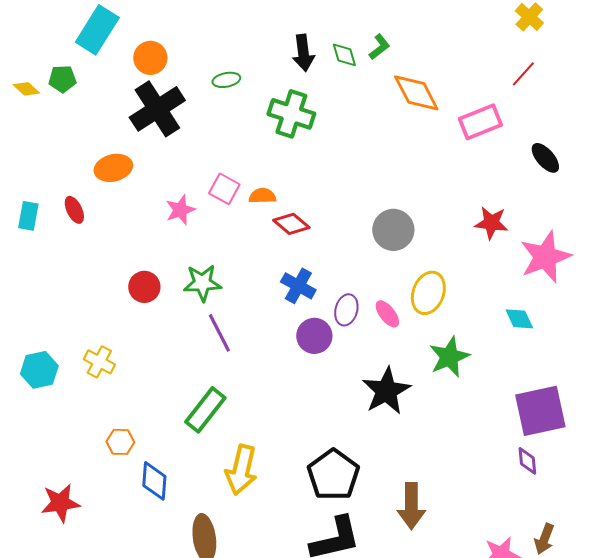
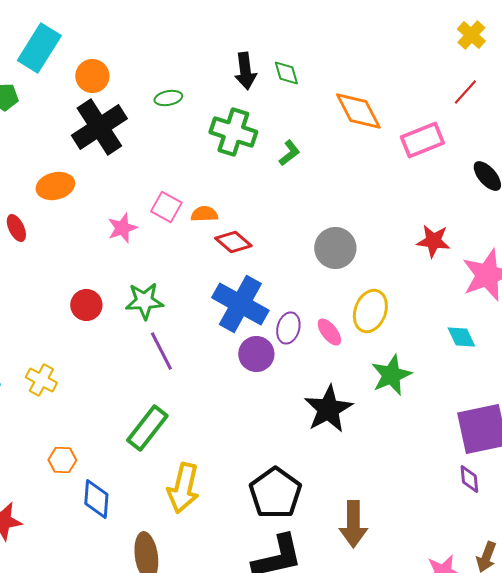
green L-shape: (379, 47) -> (289, 153), moved
blue cross: (298, 286) -> (240, 304), size x1.6

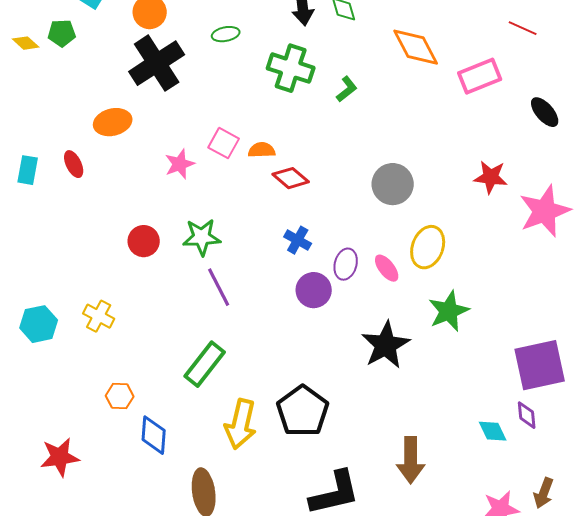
red line: (465, 92) -> (523, 28), turned 72
blue cross: (240, 304) -> (298, 240), size x0.5
cyan diamond: (461, 337) -> (493, 431), moved
black pentagon: (275, 493) -> (303, 411), moved

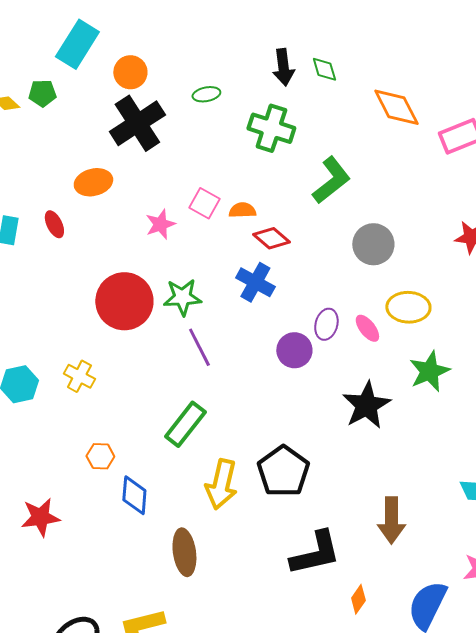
green L-shape: (347, 89) -> (331, 180), moved, size x1.8
blue cross: (298, 240) -> (255, 282), moved, size x1.4
red circle: (144, 241) -> (124, 301), size x1.8
yellow ellipse: (428, 247) -> (408, 307), turned 72

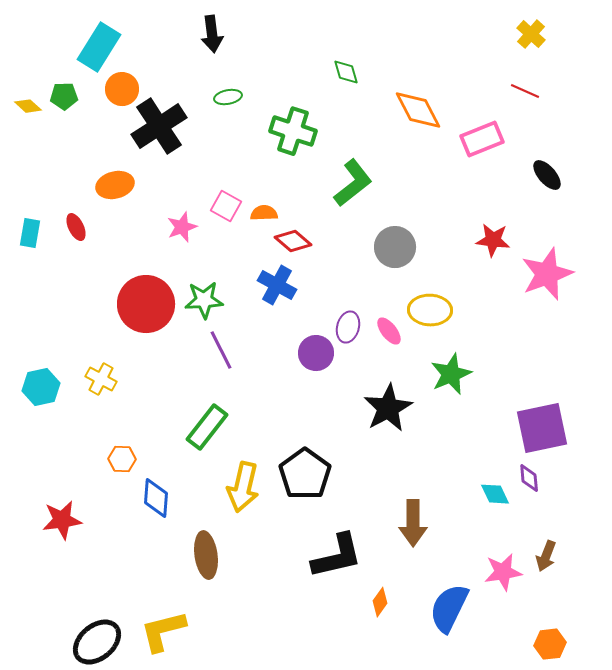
black arrow: (283, 67) -> (212, 34), moved
orange circle: (130, 72) -> (122, 89), moved

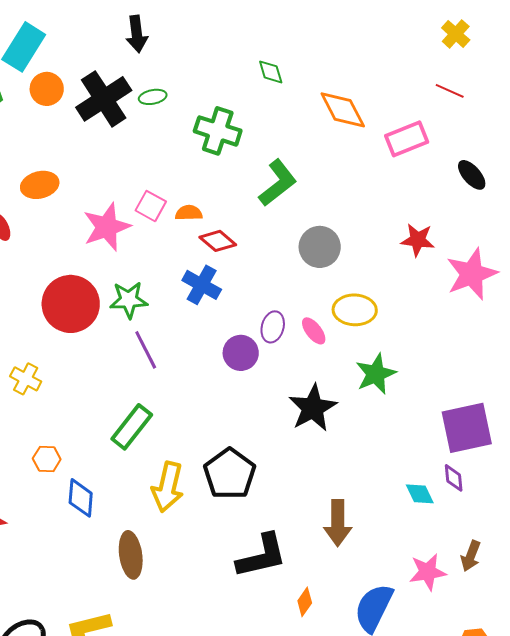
black cross: (159, 126) -> (104, 99), moved
pink star: (182, 227) -> (107, 227), size x1.6

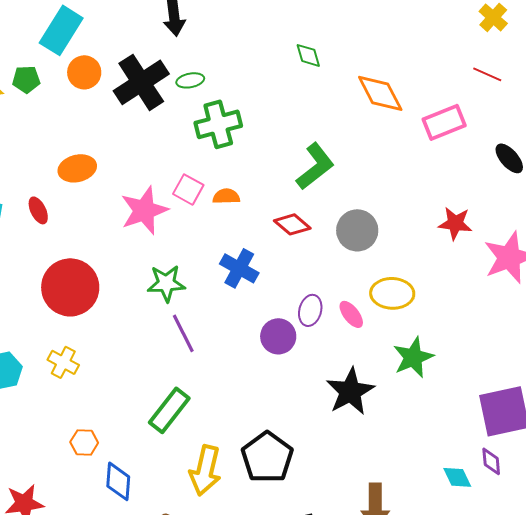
green cross: (218, 131) -> (218, 124), moved, turned -33
red diamond: (218, 241) -> (292, 224), moved
red circle: (71, 304) -> (70, 287), moved

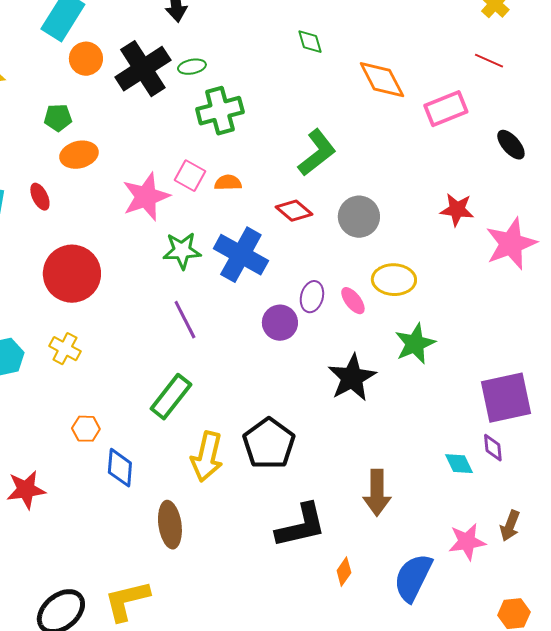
green pentagon: (26, 79) -> (58, 118), moved
blue cross: (239, 268) -> (241, 255), size x1.4
green star: (166, 283) -> (182, 251), moved

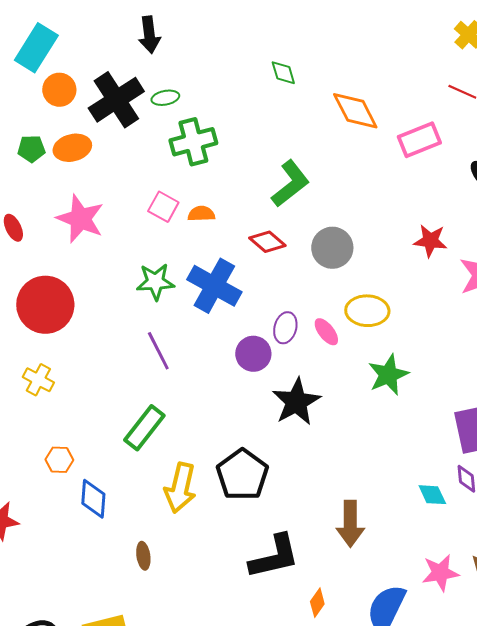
orange ellipse: (79, 155) -> (72, 148), moved
pink star: (146, 197) -> (80, 219), moved, turned -30
black star: (352, 378) -> (296, 402), moved
brown ellipse: (170, 525) -> (143, 556), size x0.6

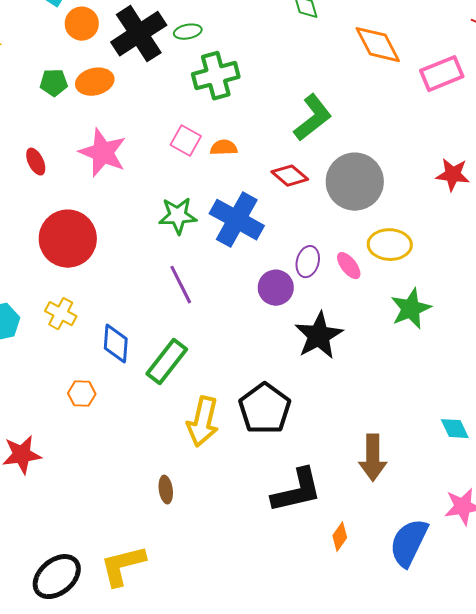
gray circle: (332, 248) -> (355, 182), size x1.4
blue diamond: (93, 499) -> (116, 344), moved

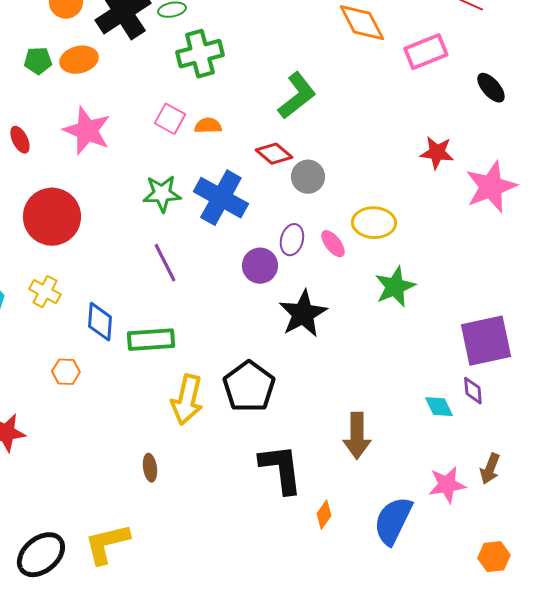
gray circle: (355, 182) -> (308, 177), moved, size x0.6
green rectangle: (167, 362) -> (151, 340), turned 48
black L-shape: (297, 491) -> (281, 469), turned -84

